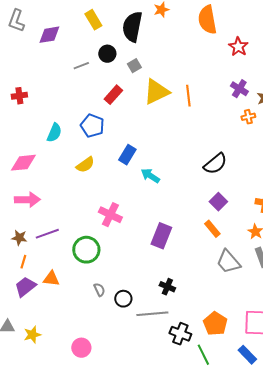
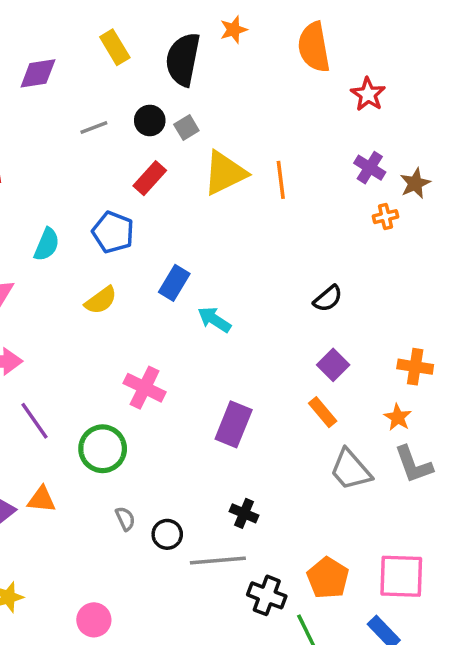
black circle: (107, 54) -> (150, 120), moved
black semicircle: (215, 164) -> (328, 299), size x0.7
purple line: (47, 234) -> (34, 421), turned 75

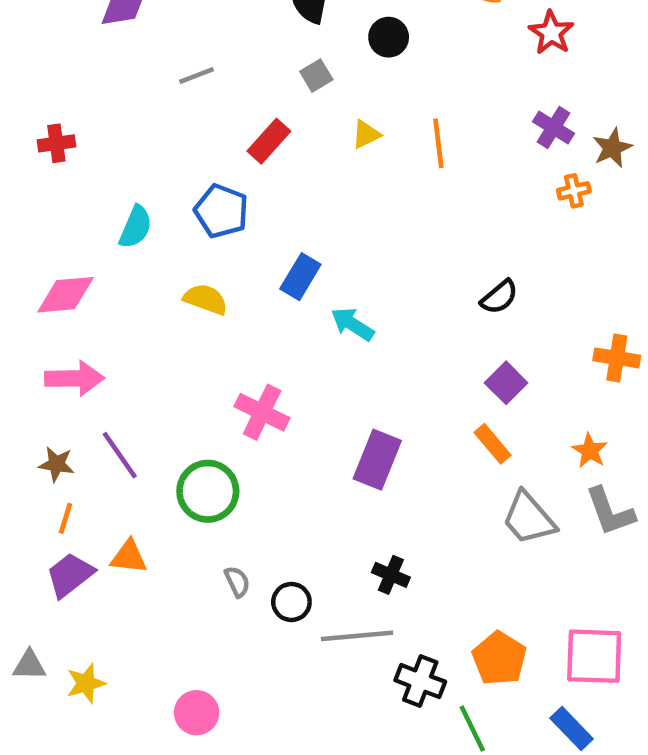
black circle: (150, 120) -> (389, 37), moved
yellow triangle: (225, 173) -> (366, 134), size x0.5
yellow semicircle: (101, 300) -> (206, 299), turned -124
orange cross: (415, 367) -> (617, 358), moved

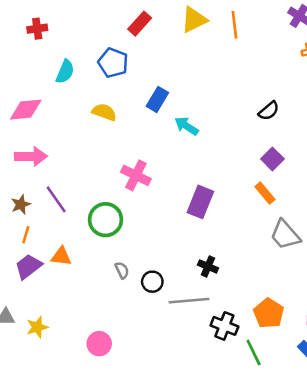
yellow triangle: (366, 134) -> (194, 20), size x1.6
red cross: (56, 143) -> (37, 29), moved
brown star: (56, 464) -> (21, 204), turned -30

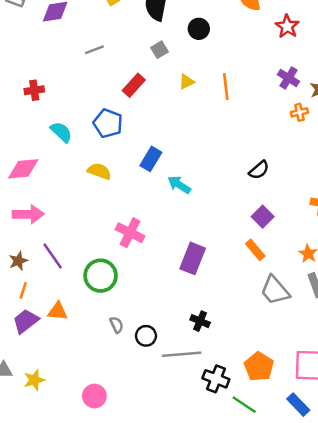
yellow triangle: (194, 20) -> (187, 82), size x0.6
cyan semicircle: (65, 72) -> (61, 132), turned -70
green line: (254, 352) -> (244, 405), turned -30

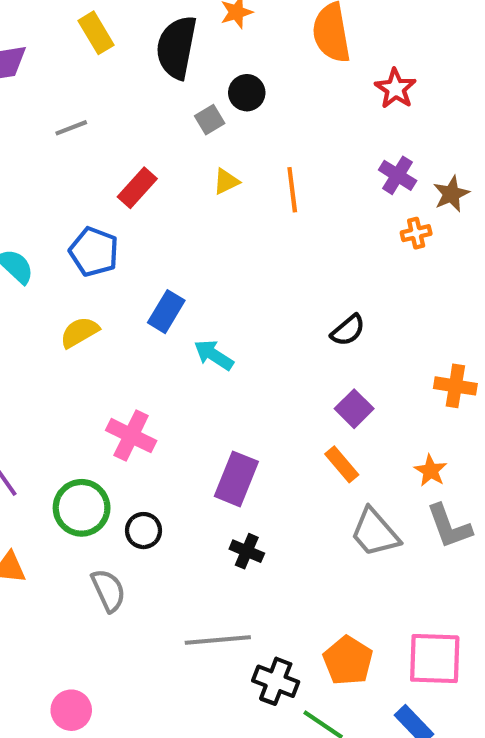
gray square: (159, 50) -> (210, 120), moved
yellow semicircle: (99, 171) -> (79, 332), turned -50
black cross: (200, 321) -> (247, 551), moved
gray semicircle: (117, 325) -> (108, 590), size x1.5
black circle: (146, 336) -> (143, 531), moved

